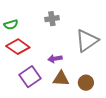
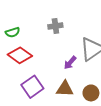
purple arrow: (55, 59) -> (70, 63), moved, turned -40

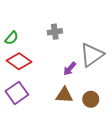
green semicircle: (13, 32) -> (12, 38), turned -32
purple square: (32, 87) -> (17, 93), moved

